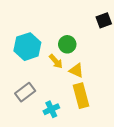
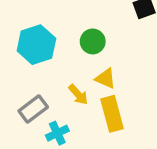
yellow arrow: (56, 61) -> (78, 95), moved
cyan cross: (51, 109) -> (57, 133), moved

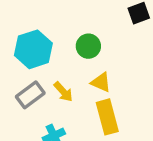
yellow arrow: (78, 95) -> (63, 92), moved
gray rectangle: (33, 109) -> (30, 95), moved

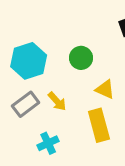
yellow triangle: (101, 82) -> (105, 89), moved

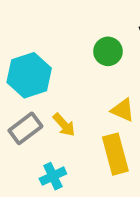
green circle: (81, 58) -> (108, 51), moved

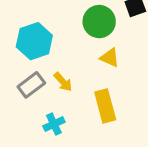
green circle: (108, 51) -> (99, 22), size x1.4
yellow triangle: (123, 110) -> (110, 58), moved

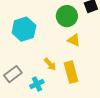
yellow arrow: (63, 82) -> (50, 64), moved
gray rectangle: (31, 85) -> (13, 74), moved

